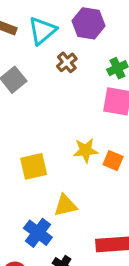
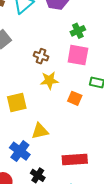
brown cross: (67, 62) -> (41, 56), moved, turned -32
yellow star: (86, 150) -> (49, 80), moved

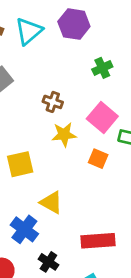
pink square: (78, 55) -> (102, 118), moved, turned 30
yellow triangle: (40, 131) -> (51, 202), turned 42

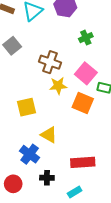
brown cross: (53, 102) -> (50, 62), size x1.5
orange square: (98, 159) -> (83, 103), size x1.5
black cross: (48, 262) -> (47, 178), turned -32

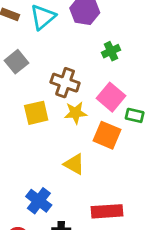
yellow square: (26, 107) -> (36, 113), moved
yellow triangle: (49, 135) -> (74, 164), moved

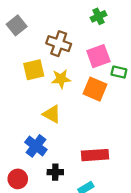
pink square: (111, 97) -> (98, 56), turned 30
yellow star: (76, 113) -> (61, 79), moved
yellow triangle: (74, 164) -> (52, 114), moved

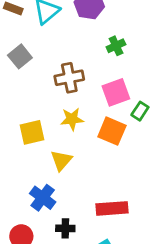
brown cross: (59, 44) -> (69, 78), turned -30
yellow square: (34, 70) -> (32, 132), moved
green rectangle: (119, 72) -> (140, 111), turned -70
yellow triangle: (52, 114) -> (61, 160), turned 42

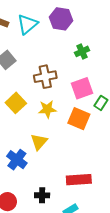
yellow square: (32, 132) -> (16, 103), moved, turned -30
blue cross: (43, 198) -> (17, 160), moved

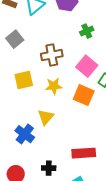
pink square: (82, 88) -> (87, 66), turned -30
yellow square: (16, 103) -> (24, 80), turned 30

